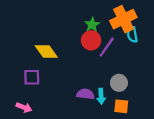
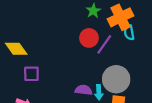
green star: (92, 25) -> (93, 11), moved
yellow diamond: (46, 52) -> (16, 49), moved
gray circle: (119, 83) -> (116, 79), size x1.6

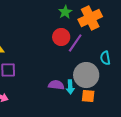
cyan semicircle: (129, 33) -> (105, 58), moved

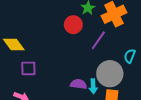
red circle: (61, 37) -> (73, 25), moved
cyan semicircle: (105, 58) -> (130, 56), turned 32

